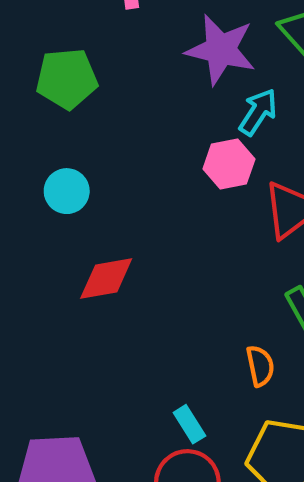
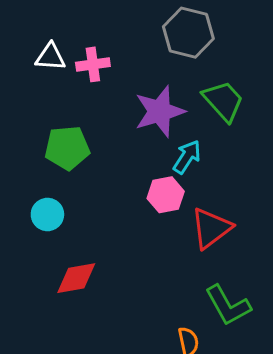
purple star: (221, 50) -> (160, 111), turned -30
green pentagon: (67, 79) -> (67, 148), moved

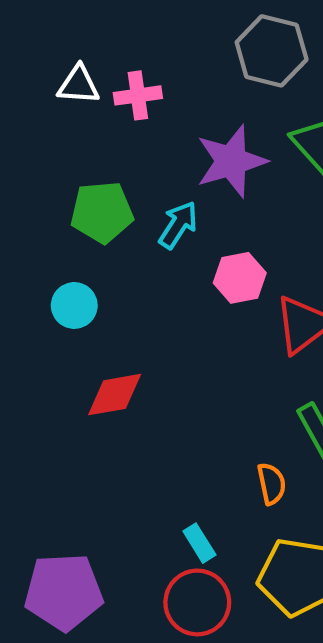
cyan arrow: (187, 157) -> (178, 225), moved

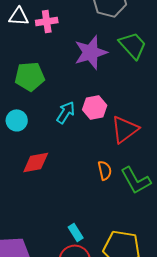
cyan arrow: (178, 225) -> (66, 112), moved
orange semicircle: (272, 484) -> (105, 170), moved

